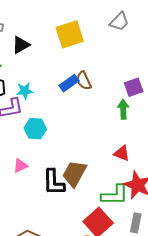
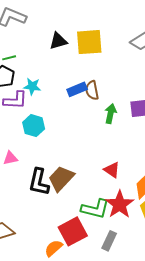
black triangle: (21, 45) -> (58, 41), moved
green arrow: (123, 109) -> (111, 114), moved

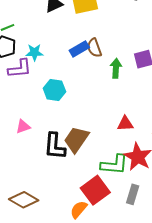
cyan hexagon: (34, 126) -> (54, 90), moved
red triangle: (112, 170) -> (125, 124), turned -30

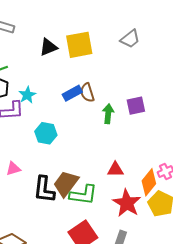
cyan star: (34, 52) -> (27, 95), turned -30
green L-shape: (114, 165) -> (83, 195), moved

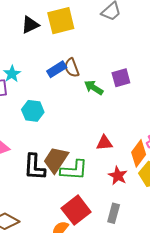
green arrow: (108, 114) -> (94, 88), turned -60
red star: (127, 203) -> (118, 176), size x0.7

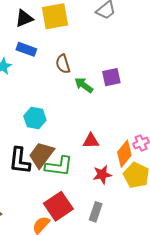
blue rectangle: (57, 69) -> (26, 49), moved, turned 48
cyan hexagon: (33, 111) -> (35, 118), moved
red star: (118, 176) -> (102, 175), turned 30

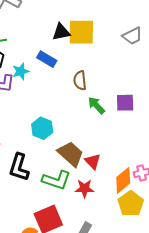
black triangle: (24, 18) -> (61, 32), moved
red triangle: (91, 141) -> (93, 161), turned 36
brown trapezoid: (41, 155) -> (71, 154), moved, turned 84
red star: (102, 175) -> (84, 188), moved

